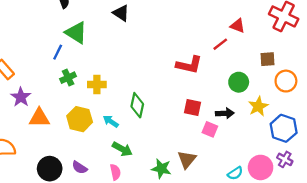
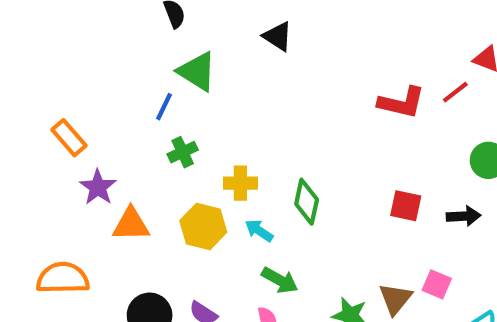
red L-shape: (189, 65) -> (402, 103), moved
yellow cross: (97, 84) -> (240, 183), moved
pink square: (210, 129) -> (437, 284), moved

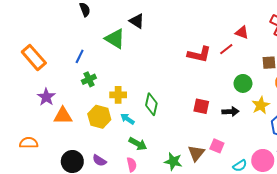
green triangle: (197, 72) -> (115, 39), moved
orange rectangle: (69, 138) -> (34, 57), moved, size x1.4
orange semicircle: (63, 278) -> (29, 143), size x0.7

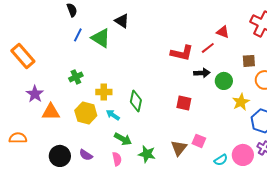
blue line: (80, 56) -> (78, 35), moved
black arrow: (230, 112) -> (202, 73), moved
green star: (173, 162) -> (147, 154), moved

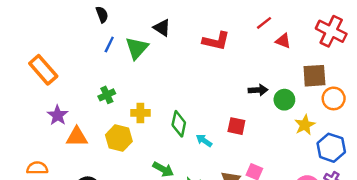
green triangle: (101, 38) -> (137, 48), turned 40
red line: (208, 48) -> (264, 23), moved
red L-shape: (182, 53) -> (216, 41), moved
brown square: (249, 61) -> (314, 76), size x1.5
cyan arrow: (113, 115) -> (204, 140), moved

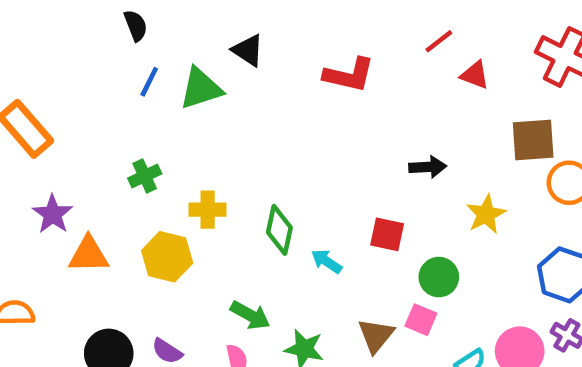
green triangle: (137, 48) -> (201, 88), turned 30
green circle: (284, 100) -> (439, 277), moved
yellow star: (305, 125) -> (486, 214), moved

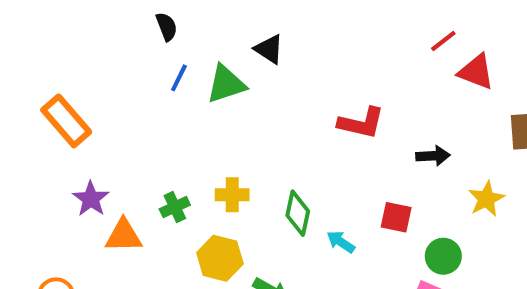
red L-shape: (349, 75) -> (361, 123), moved
red triangle: (475, 75) -> (476, 72), size x1.4
green cross: (145, 176) -> (175, 207), moved
yellow hexagon: (167, 257) -> (220, 258), moved

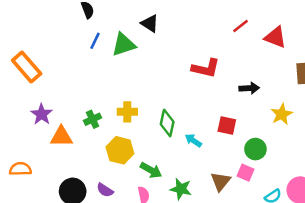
red line: (443, 41) -> (241, 26), moved

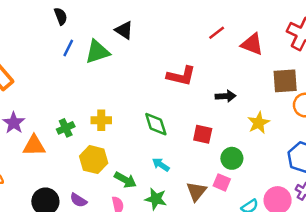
green diamond: (167, 123) -> (156, 124), moved, turned -30
cyan arrow: (193, 140) -> (161, 165), moved

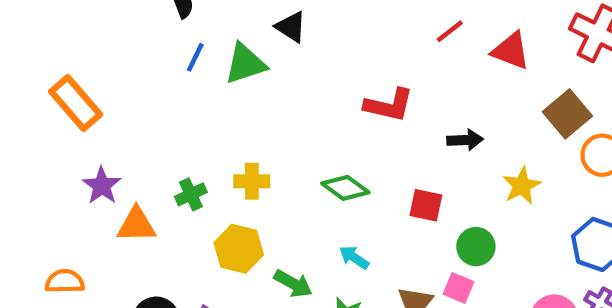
brown square: (285, 81) -> (567, 114), turned -36
green diamond: (156, 124) -> (345, 188), turned -36

